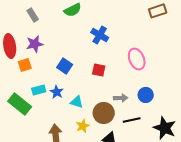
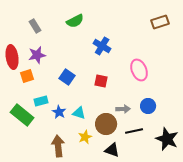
blue star: (57, 92) -> (59, 112), moved

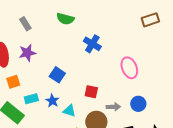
green semicircle: (75, 21) -> (65, 19), turned 42
orange square: (27, 76) -> (13, 82), moved
red square: (101, 81) -> (91, 92), moved
blue star: (59, 112) -> (52, 101), moved

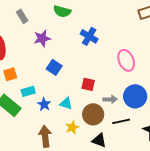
purple star: (27, 53) -> (42, 38), moved
blue star: (52, 101) -> (44, 104), moved
blue circle: (138, 104) -> (135, 96), size x1.5

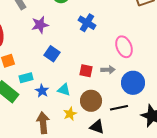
gray arrow: (110, 99) -> (108, 70), moved

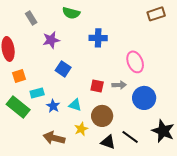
blue cross: (87, 23) -> (98, 38), turned -30
black line: (119, 108) -> (130, 137), moved, turned 48
brown arrow: (43, 123) -> (54, 138), turned -70

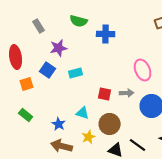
blue cross: (98, 38) -> (106, 34), moved
blue square: (63, 69) -> (48, 70), moved
cyan rectangle: (37, 93) -> (76, 73), moved
blue star: (53, 106) -> (59, 124), moved
green rectangle: (18, 107) -> (26, 115), size x0.6

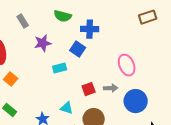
blue square: (48, 70) -> (78, 49), moved
orange square: (27, 84) -> (11, 79), turned -32
red square: (105, 94) -> (89, 89), turned -32

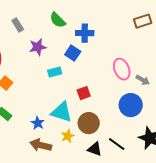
green semicircle: (63, 16) -> (58, 20), turned 30
gray arrow: (111, 88) -> (143, 80), moved, turned 32
cyan triangle: (67, 108) -> (62, 112), size x1.6

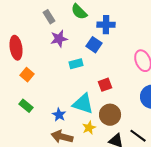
gray rectangle: (18, 25) -> (49, 17), moved

